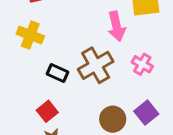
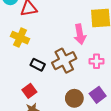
pink cross: (142, 64) -> (96, 61), turned -32

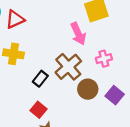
black rectangle: (38, 65) -> (40, 79), turned -64
brown circle: (74, 98) -> (88, 89), moved

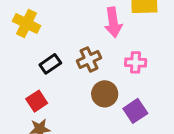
brown cross: (68, 67) -> (89, 59), size x0.7

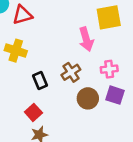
black rectangle: (50, 64) -> (40, 80), turned -70
purple square: (135, 111) -> (115, 95), moved, turned -30

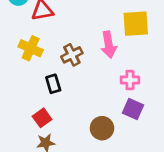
brown cross: (71, 72) -> (72, 55), moved
brown circle: (88, 98) -> (102, 128), moved

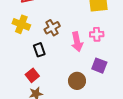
pink arrow: (109, 45) -> (77, 42), moved
pink cross: (130, 80) -> (97, 34), moved

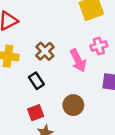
red square: (32, 75) -> (36, 113), turned 32
brown circle: (77, 81) -> (73, 105), moved

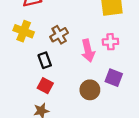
brown circle: (73, 105) -> (90, 90), moved
red square: (36, 113) -> (45, 86), moved, turned 35

